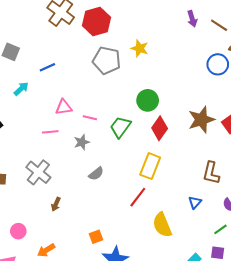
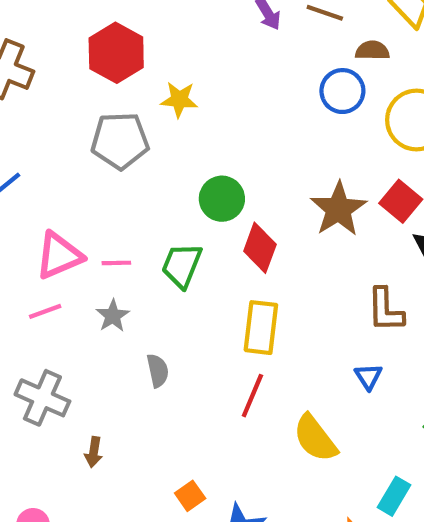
red hexagon: (96, 22) -> (116, 53), moved
pink triangle: (64, 107) -> (59, 256), size x1.4
gray semicircle: (96, 174) -> (158, 371), turned -49

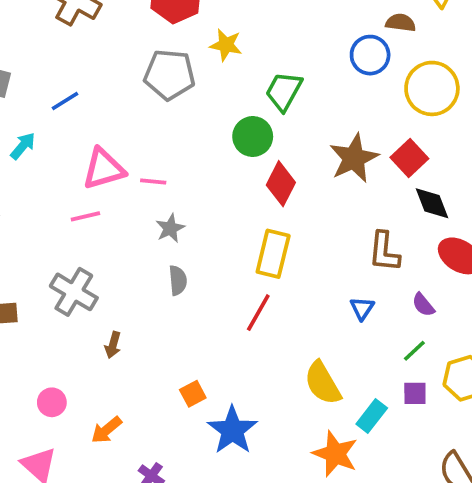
green trapezoid: (182, 265) -> (284, 91), moved
gray star: (113, 316) -> (170, 228), moved
yellow semicircle: (315, 438) -> (323, 383), moved

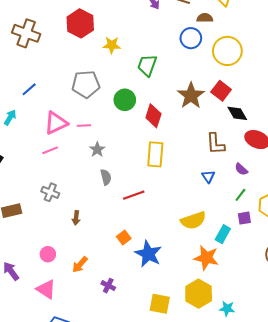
gray pentagon: (169, 75) -> (86, 84), moved
green circle: (253, 136) -> (125, 100), moved
gray cross: (74, 292) -> (50, 192), size x0.7
red line: (258, 313) -> (134, 195), moved, turned 50
yellow semicircle: (323, 383) -> (193, 220), turned -70

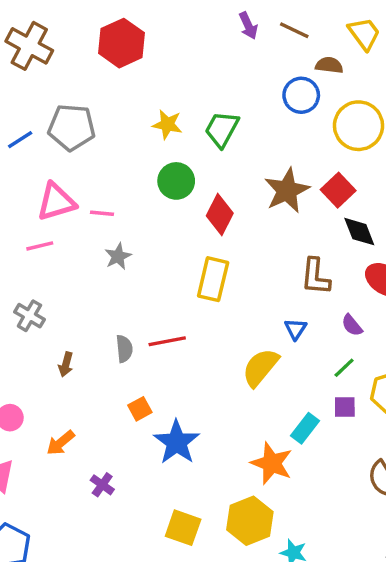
yellow star: (112, 45) -> (167, 124), moved
gray pentagon: (86, 84) -> (72, 127), moved
gray semicircle: (106, 177) -> (124, 349), moved
yellow semicircle: (193, 220) -> (260, 367), moved, turned 140

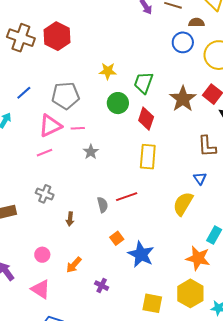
red hexagon: (122, 43) -> (57, 36), moved
gray pentagon: (72, 127) -> (66, 96), moved
green trapezoid: (222, 129) -> (144, 83), moved

